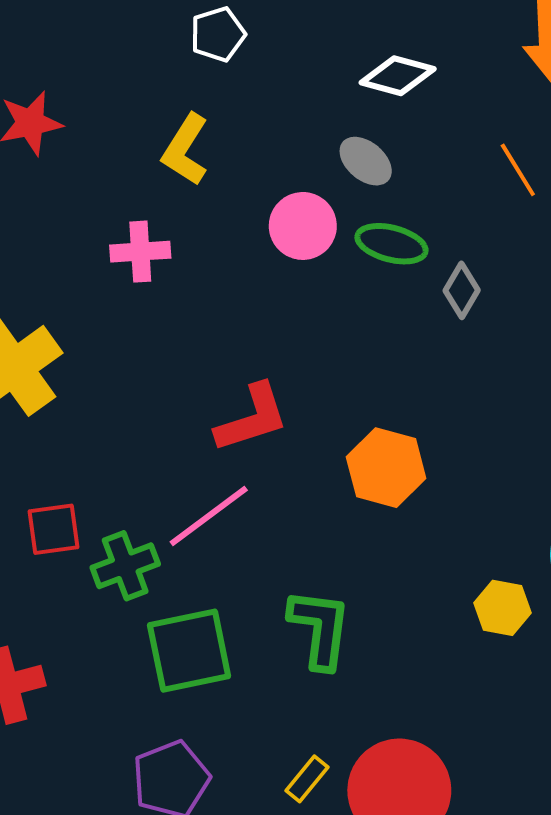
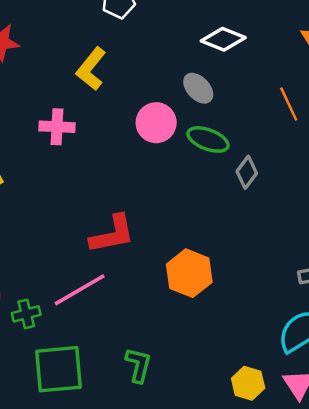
green cross: (125, 566) -> (26, 314), size x0.7
yellow hexagon: (503, 608) -> (248, 383), moved
green L-shape: (320, 628) -> (138, 365), size x0.7

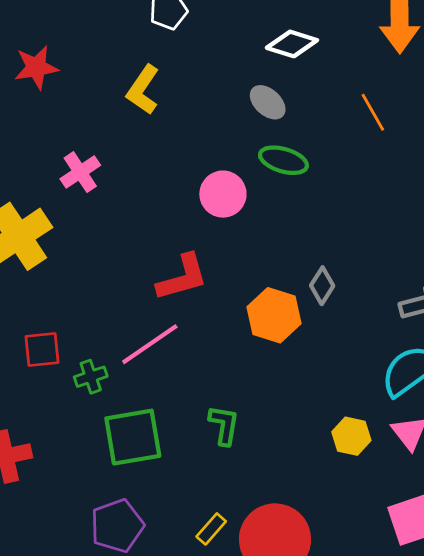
pink circle: (156, 123) -> (223, 194), moved
pink cross: (57, 127) -> (80, 172), moved, turned -32
gray diamond: (247, 172) -> (322, 286), moved

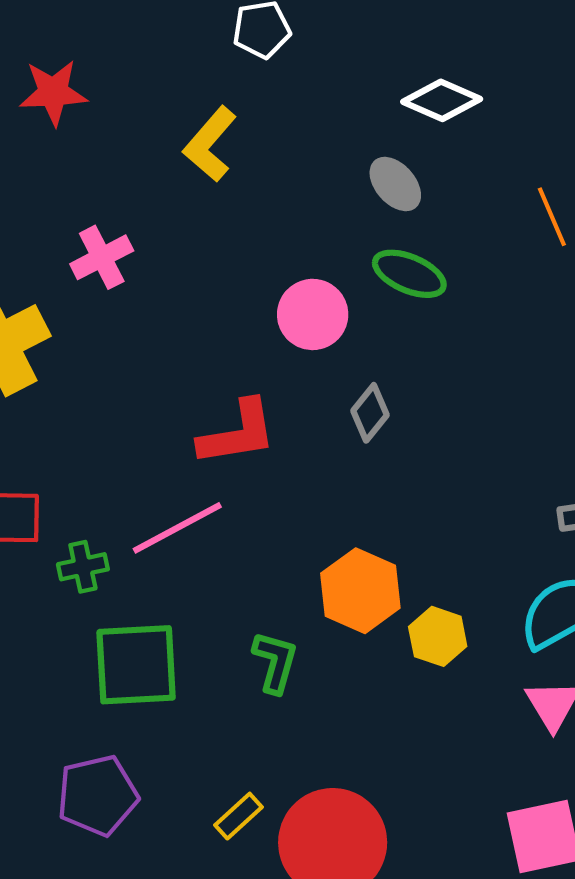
gray diamond: (322, 286) -> (370, 413), moved
orange hexagon: (274, 315) -> (360, 591), moved
yellow hexagon: (351, 436) -> (438, 636), moved

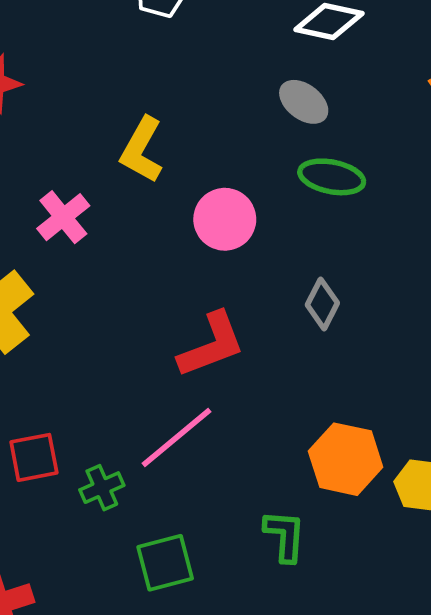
yellow L-shape: (210, 144) -> (142, 150), moved
pink circle: (313, 314) -> (225, 219), moved
green square: (136, 665) -> (165, 563), size x0.7

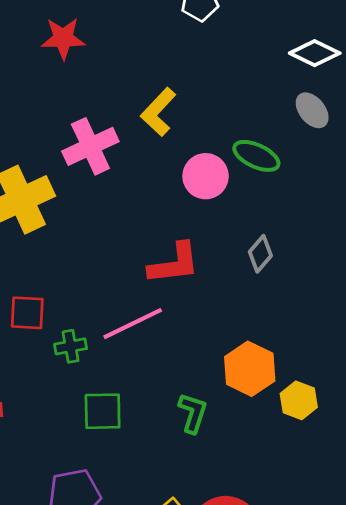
gray ellipse: (304, 102) -> (312, 110), moved
green ellipse: (332, 177) -> (256, 156), moved
pink cross: (63, 217) -> (90, 146), size x1.4

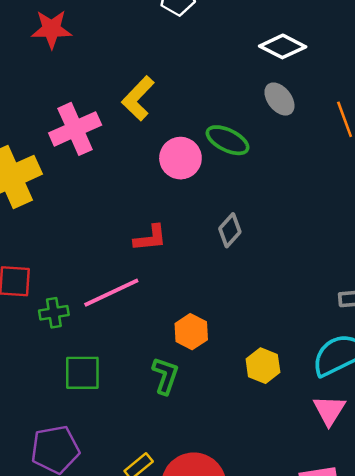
red L-shape: (174, 264) -> (150, 238), size x0.7
orange hexagon: (250, 369) -> (191, 332), moved, size x0.7

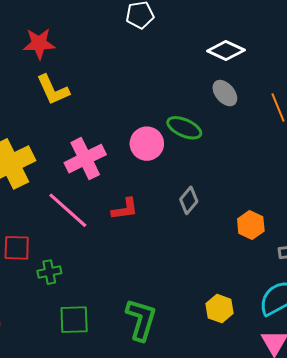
yellow L-shape: (138, 98) -> (53, 90), moved, turned -66
pink cross: (75, 129) -> (85, 159), moved
pink line: (111, 293) -> (68, 210), moved, turned 69
orange hexagon: (191, 332) -> (251, 225), moved
green L-shape: (165, 376) -> (141, 319), size x1.4

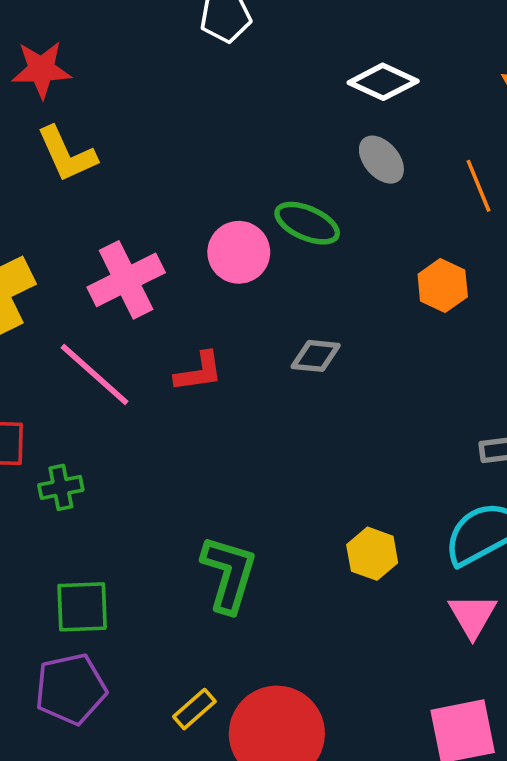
gray diamond: (189, 200) -> (316, 356), turned 56
orange hexagon: (251, 225) -> (443, 286), moved
green square: (74, 320) -> (82, 607), moved

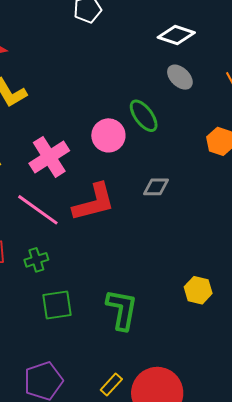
green ellipse: (307, 223) -> (144, 116), turned 36
red L-shape: (199, 372) -> (94, 202), size x1.6
green cross: (61, 487) -> (36, 260), moved
green square: (82, 607) -> (57, 305), moved

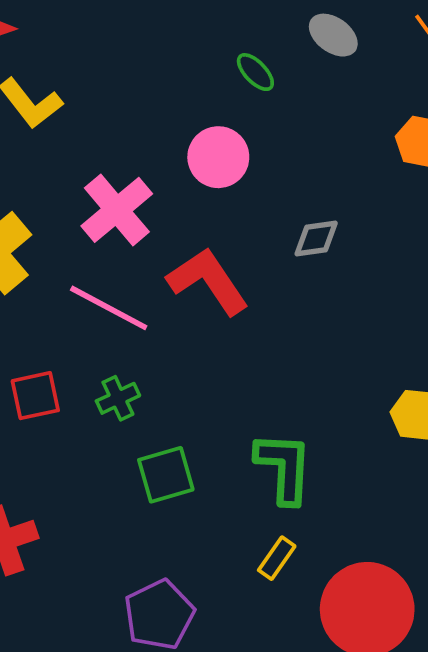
green ellipse: (144, 116) -> (255, 72), moved, size x0.7
red L-shape: (94, 202) -> (208, 281), turned -102
yellow rectangle: (111, 384) -> (277, 558), moved

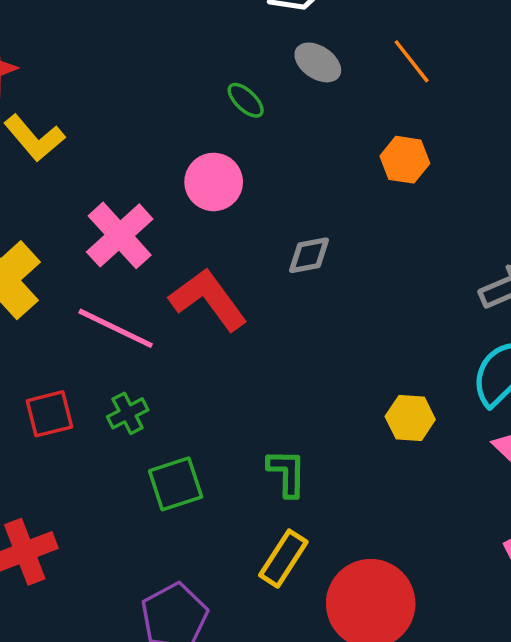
green L-shape: (284, 468) -> (287, 473), size x0.7
yellow rectangle: (277, 558) -> (283, 559), size x1.4

